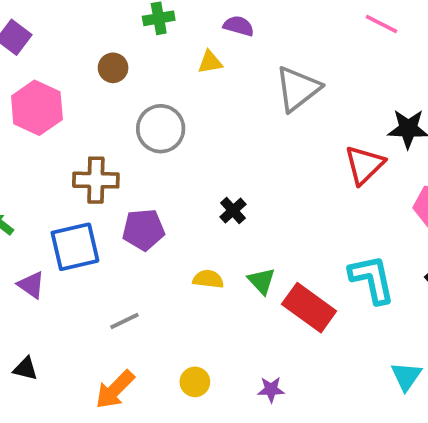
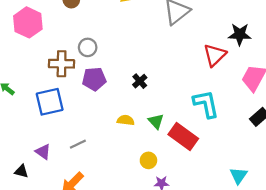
gray circle: (161, 129) -> (88, 47), moved, size x0.7
purple pentagon: (143, 230) -> (94, 79), moved
cyan L-shape: (372, 279) -> (206, 104), moved
purple triangle: (31, 285) -> (43, 152), moved
yellow circle: (195, 382) -> (148, 160), moved

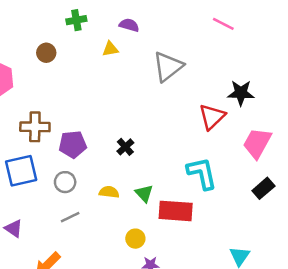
gray circle: (88, 47) -> (65, 182), moved
red rectangle: (183, 136) -> (176, 211), turned -32
gray line: (78, 144) -> (70, 217), moved

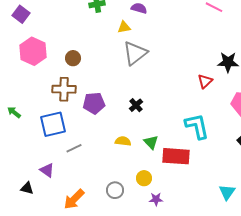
brown circle: (46, 53) -> (73, 58), moved
gray triangle: (168, 67) -> (135, 53), moved
red triangle: (212, 117) -> (205, 81), size x0.7
gray circle: (65, 182) -> (115, 190), moved
gray line: (70, 217) -> (74, 148), moved

